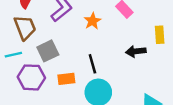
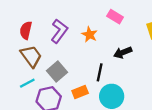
black arrow: (136, 51) -> (123, 52), moved
black line: (92, 64) -> (100, 72), turned 42

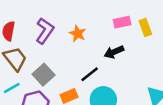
pink rectangle: (115, 17) -> (122, 22), moved, turned -42
black line: (100, 72) -> (90, 74), turned 42

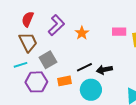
black arrow: (114, 52) -> (104, 70), moved

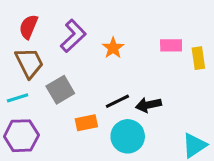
purple hexagon: (36, 82) -> (21, 136), moved

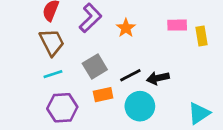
gray square: (60, 90) -> (95, 67), moved
cyan line: (18, 98) -> (53, 74), moved
purple hexagon: (21, 136) -> (62, 108), moved

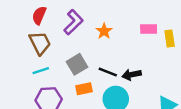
black line: (130, 75) -> (108, 72), turned 48

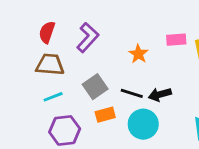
orange star: (104, 31) -> (138, 54), moved
brown trapezoid: (40, 43) -> (50, 65), turned -55

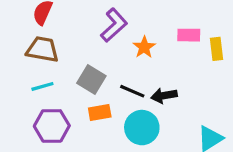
purple L-shape: (88, 38) -> (114, 25), moved
gray square: (95, 87) -> (91, 80), turned -30

